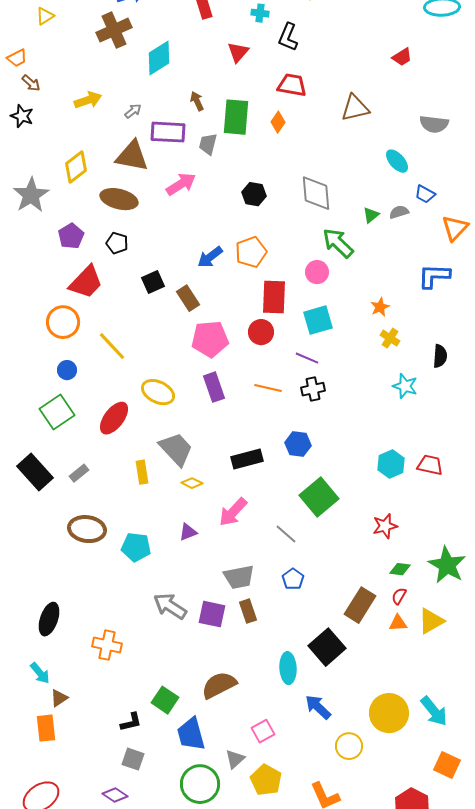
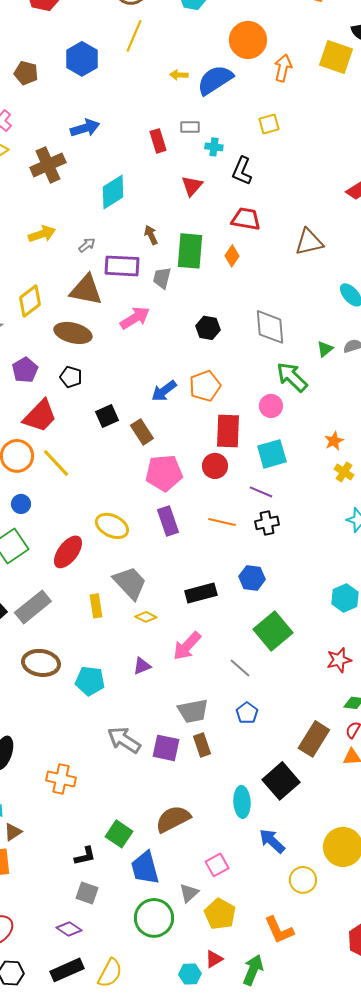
brown cross: (114, 30) -> (48, 165), moved
yellow line: (112, 346) -> (56, 463), moved
gray rectangle: (79, 473) -> (33, 607), size x1.8

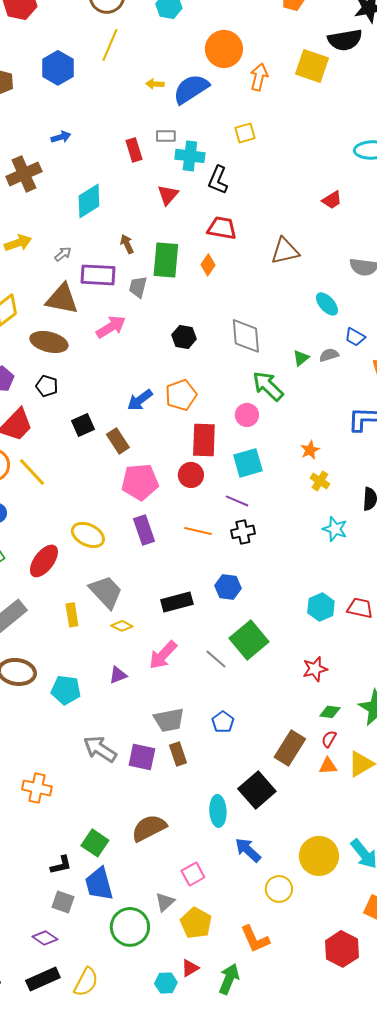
blue arrow: (85, 128) -> (61, 137), size x0.7
cyan cross: (214, 147) -> (190, 156), size x1.6
gray line: (240, 668) -> (216, 659), moved
blue trapezoid: (145, 868) -> (99, 884), moved

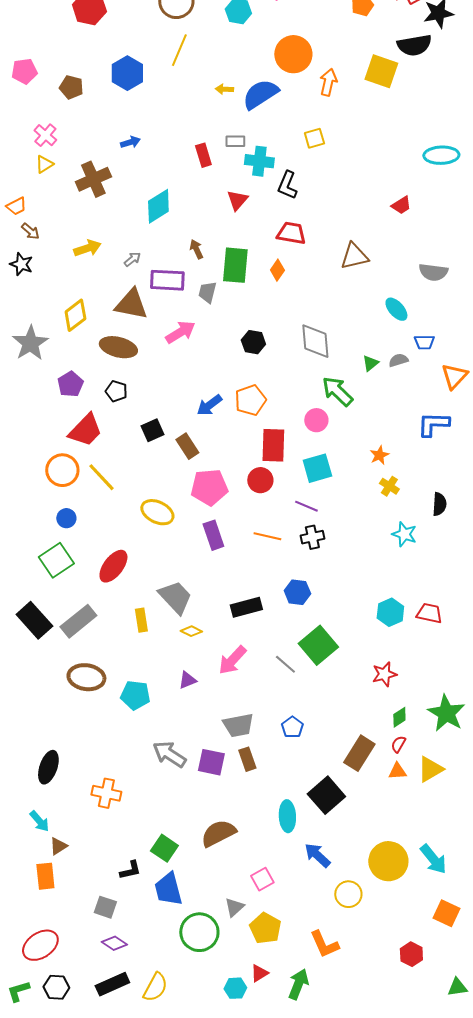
blue trapezoid: (355, 337) -> (424, 342), turned -30
yellow ellipse: (88, 535) -> (157, 512), moved
green diamond: (330, 712) -> (399, 717), turned -40
gray square: (63, 902) -> (105, 907), moved
red hexagon: (342, 949) -> (411, 954), size x0.7

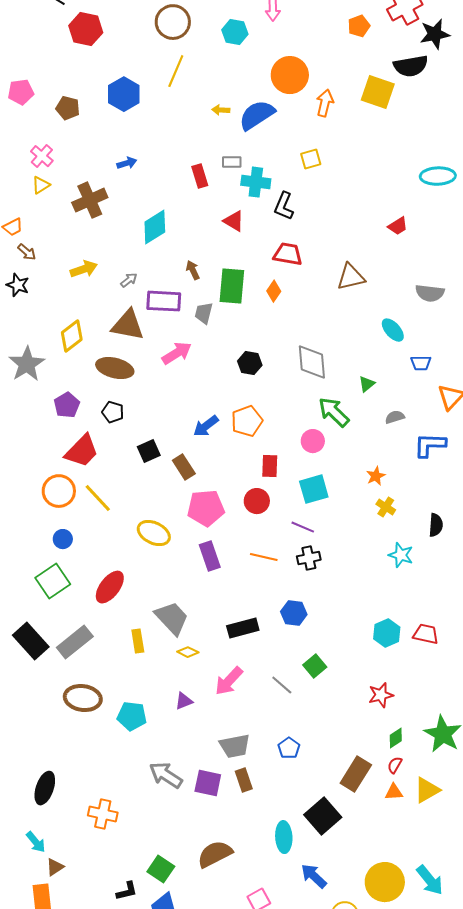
red triangle: (237, 200) -> (234, 221), turned -40
gray semicircle: (398, 360) -> (395, 417), moved
red rectangle: (273, 445) -> (270, 466), size x0.7
green square: (318, 645) -> (315, 666), size x0.6

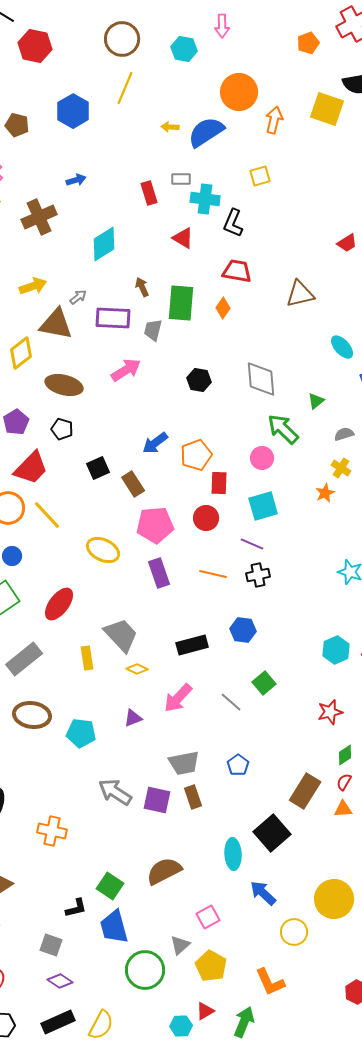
brown triangle: (128, 325) -> (56, 324), moved
orange pentagon: (247, 421) -> (196, 455), moved
yellow cross: (386, 507) -> (341, 468), moved

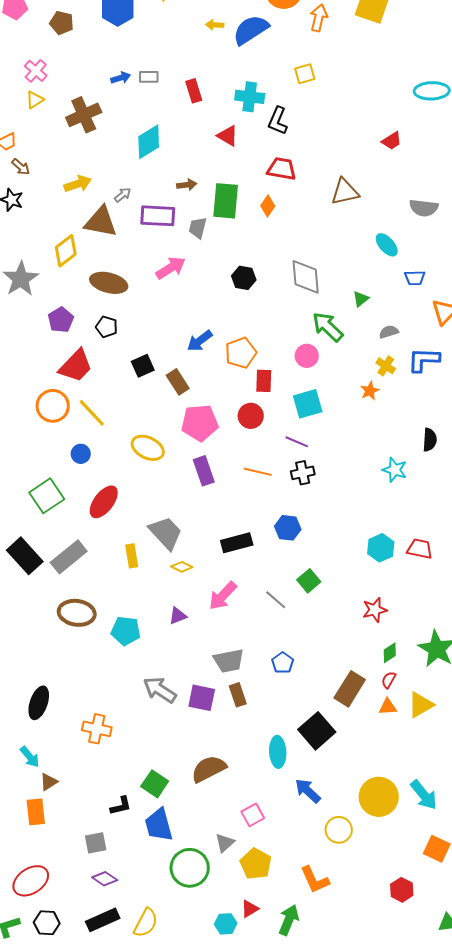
gray rectangle: (181, 179) -> (149, 77), moved
brown arrow: (142, 287) -> (187, 185), turned 108
blue circle: (12, 556) -> (81, 454), moved
gray square: (51, 945) -> (96, 843), turned -30

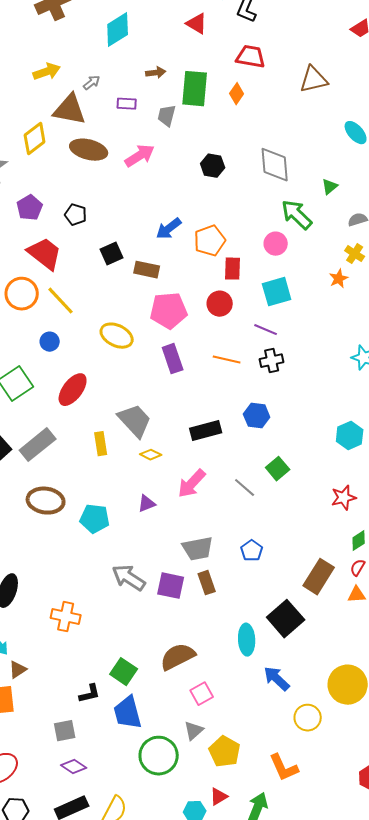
purple rectangle: (158, 216) -> (127, 104), size x0.6
brown ellipse: (109, 283) -> (89, 150), moved
red trapezoid: (76, 366) -> (45, 254), turned -96
brown rectangle: (178, 382) -> (147, 270), turned -45
pink square: (253, 815) -> (202, 694), moved

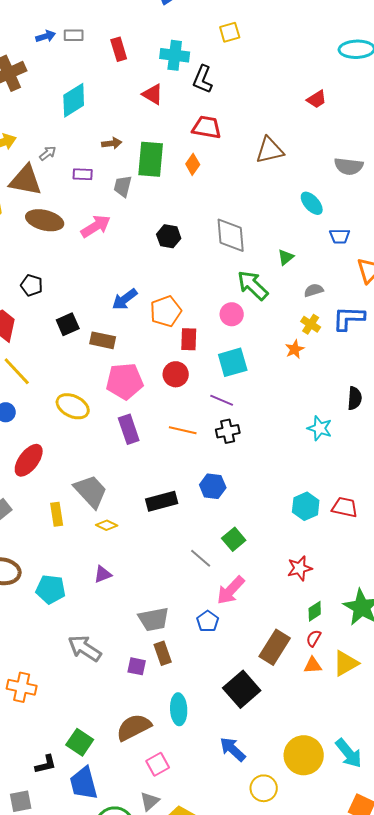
pink arrow: (192, 484) -> (231, 590), moved
purple square: (171, 586) -> (137, 666), moved, size x0.7
cyan ellipse: (247, 640) -> (179, 709), moved

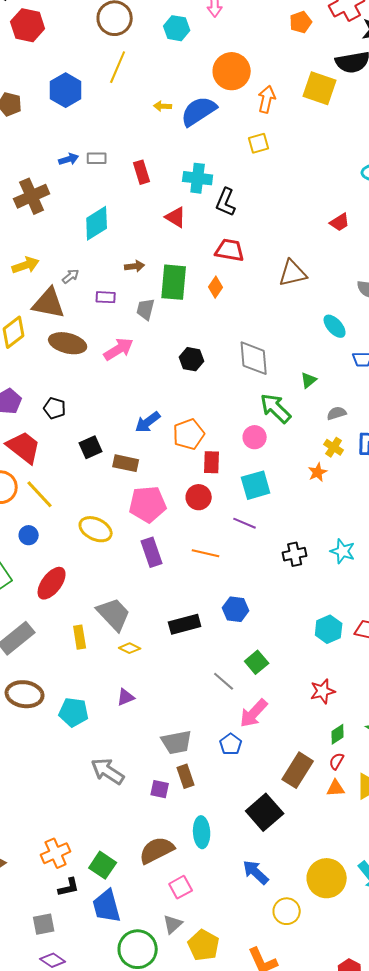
yellow square: (230, 32) -> (259, 143), moved
black cross: (228, 431) -> (295, 554), moved
orange cross: (22, 687) -> (56, 853), moved, turned -36

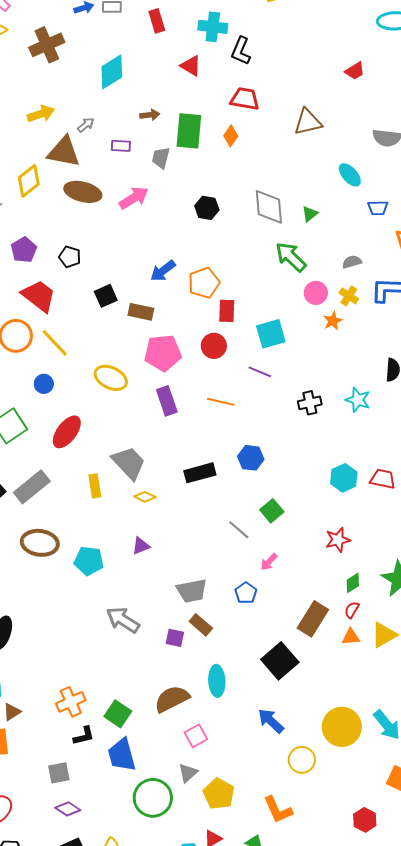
green triangle: (309, 380) -> (310, 214), moved
pink circle: (255, 437) -> (316, 293), moved
pink arrow: (254, 713) -> (269, 562), size x0.6
brown rectangle: (186, 776) -> (201, 625), turned -30

